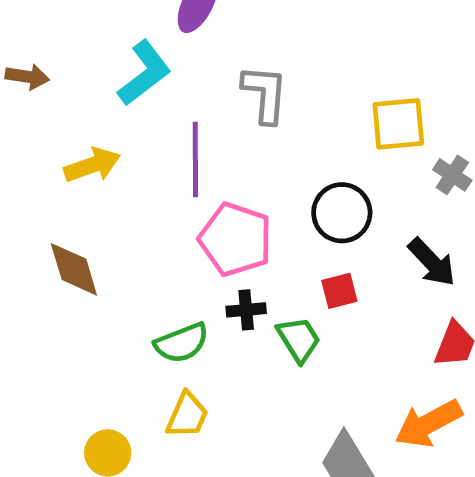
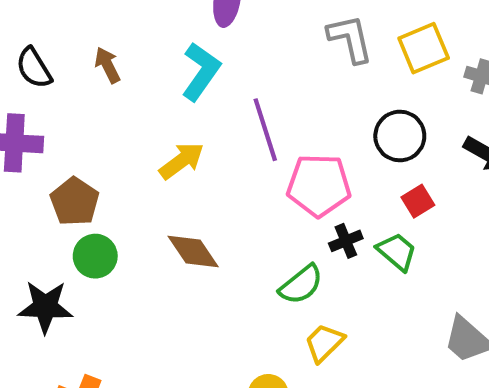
brown arrow: (27, 77) -> (107, 65), moved, turned -108
gray L-shape: (265, 94) -> (350, 39), moved
yellow trapezoid: (187, 415) -> (324, 343), turned -141

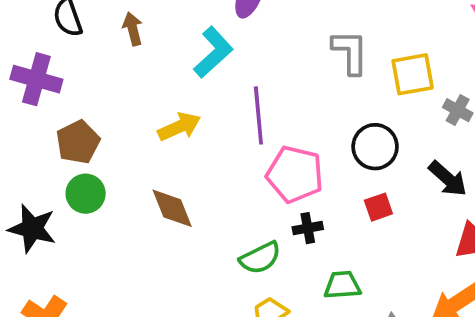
green trapezoid: (397, 252) -> (342, 285), moved, turned -57

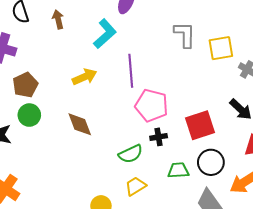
black circle: (375, 147) -> (211, 162), moved
red square: (378, 207) -> (200, 125), size x1.8

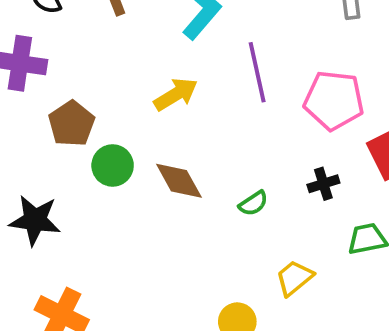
pink pentagon: (151, 105) -> (334, 100), moved
green circle: (29, 115) -> (113, 165), moved
green semicircle: (131, 154) -> (253, 203), moved, size x0.7

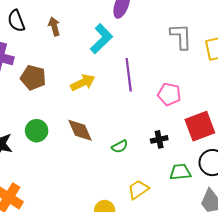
pink pentagon: (334, 100) -> (169, 94), size x0.7
brown pentagon: (72, 124) -> (33, 78), moved, turned -30
green circle: (113, 165) -> (37, 131), moved

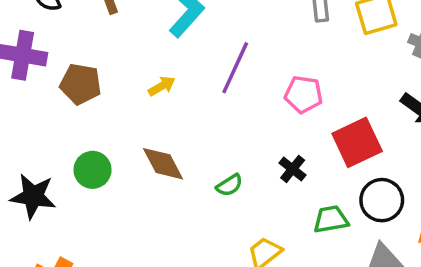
purple line: (129, 75) -> (235, 68), turned 36
yellow arrow: (83, 83) -> (162, 86), size x0.7
black cross: (159, 139) -> (293, 169), turned -35

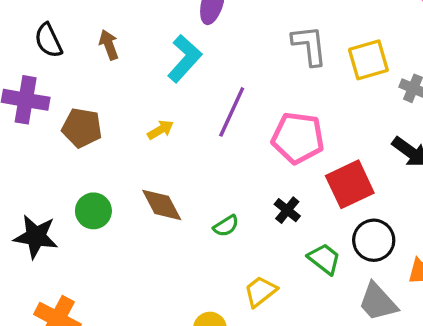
pink pentagon: (304, 94) -> (298, 138), size x1.4
green trapezoid: (331, 219) -> (324, 259), turned 48

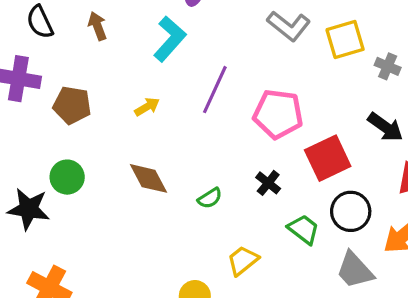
gray L-shape: (309, 45) -> (289, 26), turned 135
green circle: (93, 211) -> (67, 177), moved

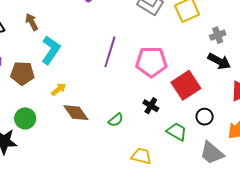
cyan L-shape: (170, 39) -> (51, 50), moved
gray cross: (388, 66) -> (218, 35), moved, turned -35
yellow arrow: (147, 107) -> (59, 89), moved
black circle: (351, 211) -> (205, 117), size x0.7
yellow trapezoid: (243, 261) -> (141, 156), turned 60

